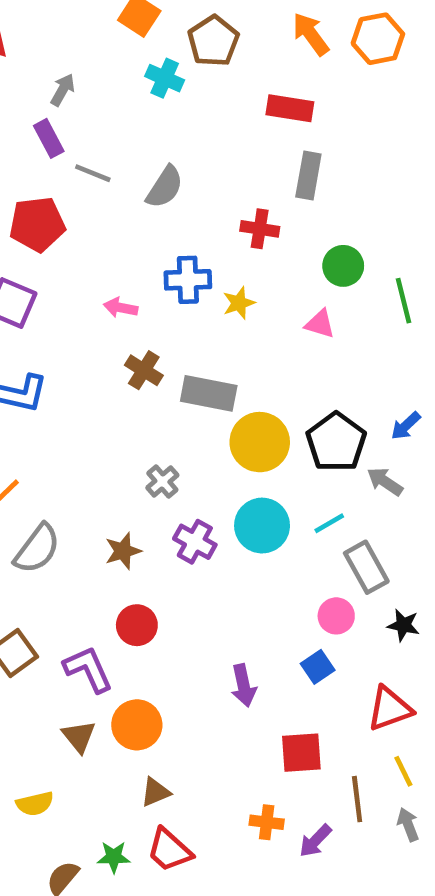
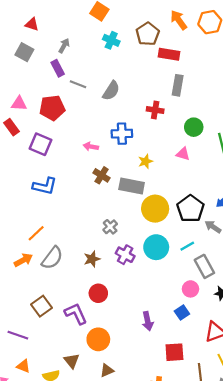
brown pentagon: (213, 41) -> (148, 34), moved
yellow star: (239, 303) -> (145, 161), moved
brown triangle: (79, 736) -> (72, 361), moved

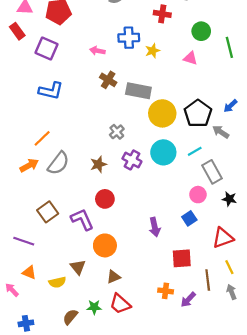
yellow star: (145, 161) -> (153, 51), moved

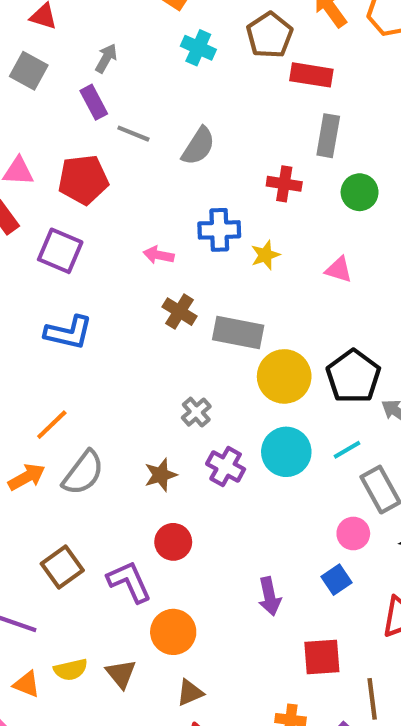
green circle: (201, 31) -> (360, 192), moved
yellow semicircle: (57, 282) -> (71, 670), moved

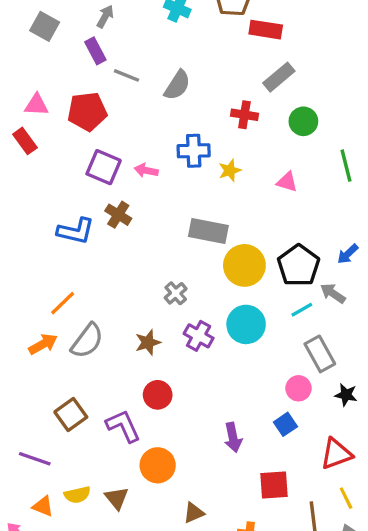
gray rectangle: (328, 136) -> (279, 77), turned 40
purple square: (60, 251) -> (104, 167), moved
brown cross: (179, 312) -> (118, 215), moved
cyan line: (347, 450) -> (302, 310), moved
brown triangle: (190, 693) -> (194, 513), moved

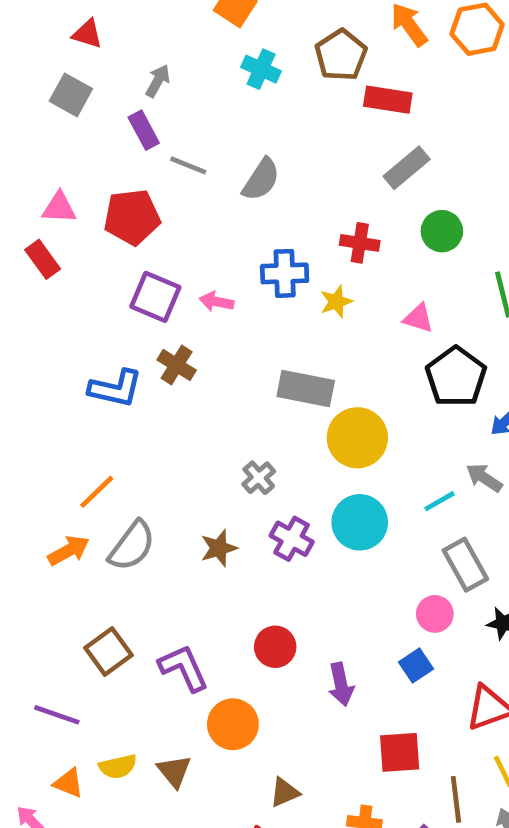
red cross: (244, 115) -> (360, 243), moved
black pentagon: (299, 265) -> (456, 377), moved
red circle: (158, 395) -> (275, 647), moved

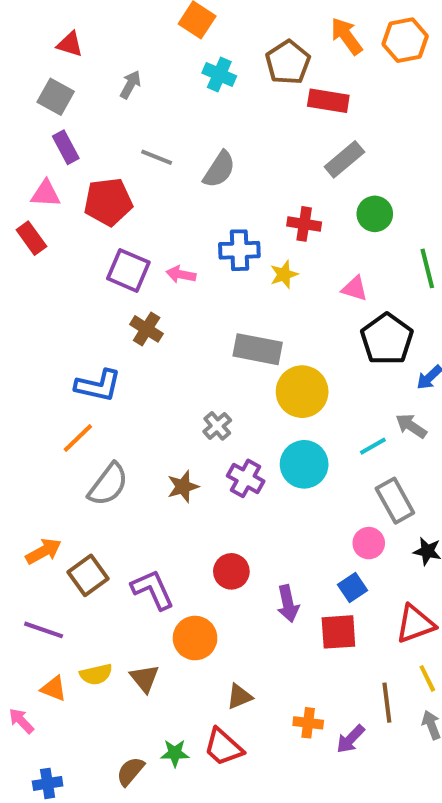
purple rectangle: (144, 130) -> (66, 147), moved
blue L-shape: (115, 388) -> (98, 386), moved
orange arrow: (69, 550) -> (44, 551), moved
red square: (400, 752) -> (338, 632), moved

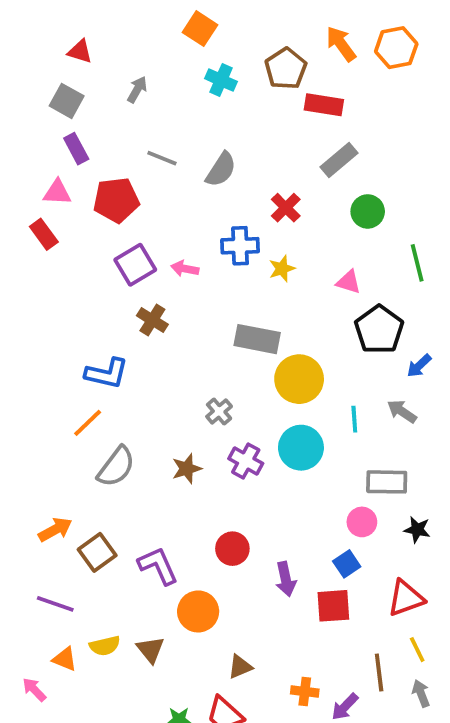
red cross: (304, 224) -> (286, 208), moved, turned 36
purple square: (128, 270) -> (135, 265), turned 36
cyan line: (373, 446) -> (354, 419), moved, turned -64
gray rectangle: (395, 501) -> (387, 482), turned -60

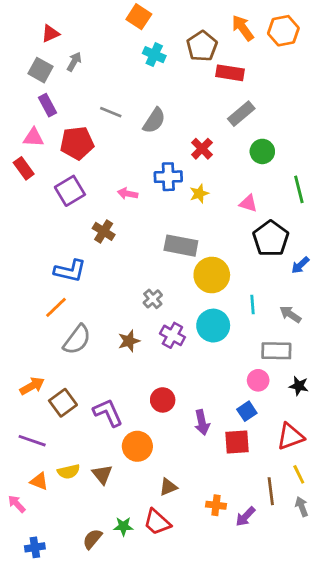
red triangle: (80, 51) -> (50, 34), turned -42
gray arrow: (137, 90) -> (74, 62), moved
purple square: (135, 265) -> (70, 191), moved
gray arrow: (402, 411) -> (290, 314), moved

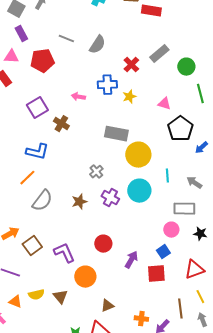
gray rectangle: (241, 114) -> (159, 54), moved
green circle: (262, 151) -> (186, 67), moved
purple square: (70, 191) -> (37, 108), moved
purple arrow: (202, 422) -> (131, 260), turned -138

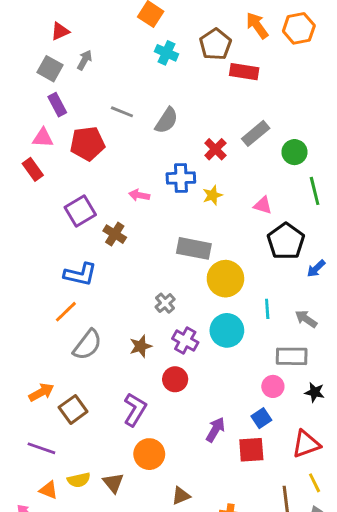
red circle: (103, 244) -> (175, 379), moved
purple L-shape: (64, 253) -> (135, 409), moved, turned 55

